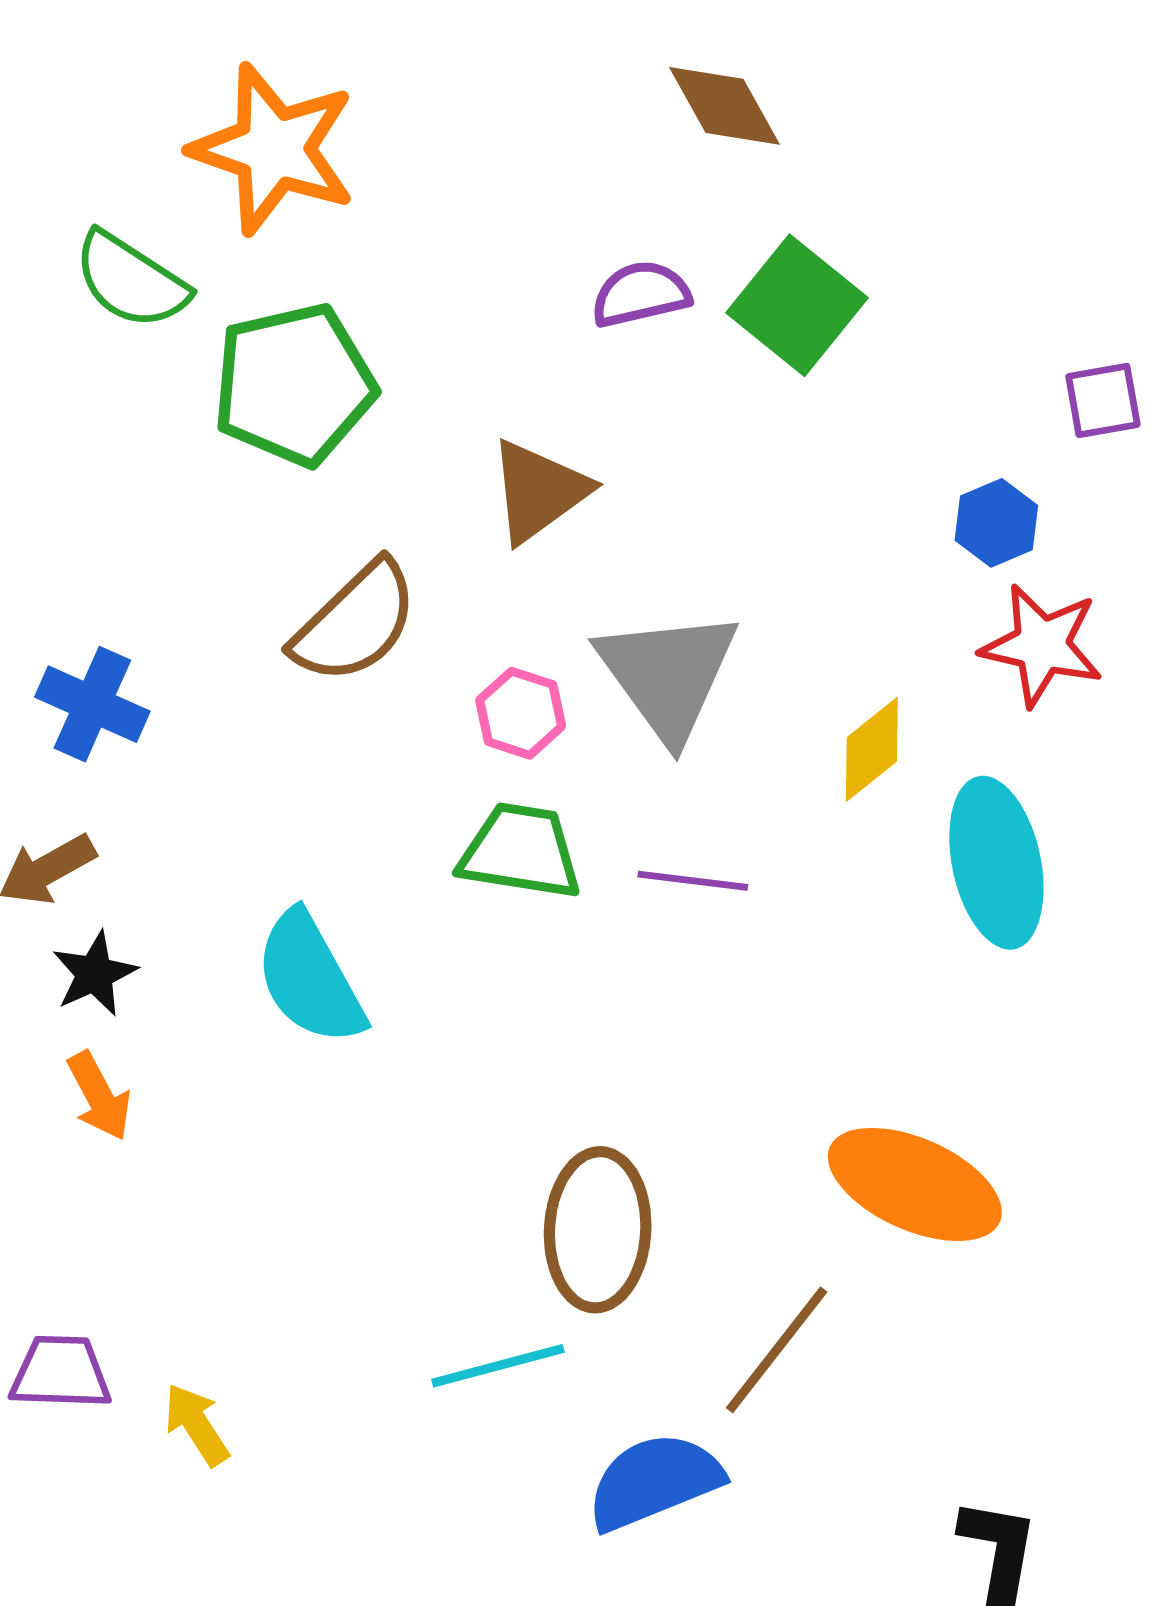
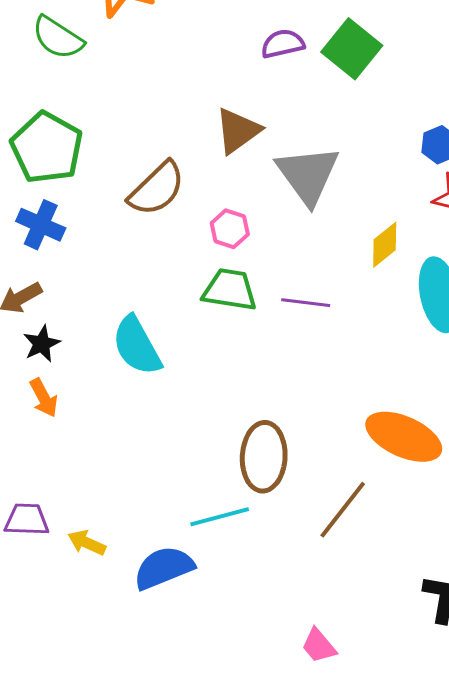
green pentagon: (294, 385) -> (47, 148), moved, turned -30
gray triangle: (668, 675) -> (308, 175), moved
yellow arrow: (197, 1425) -> (87, 543), turned -33
blue semicircle: (654, 1481) -> (164, 568), moved

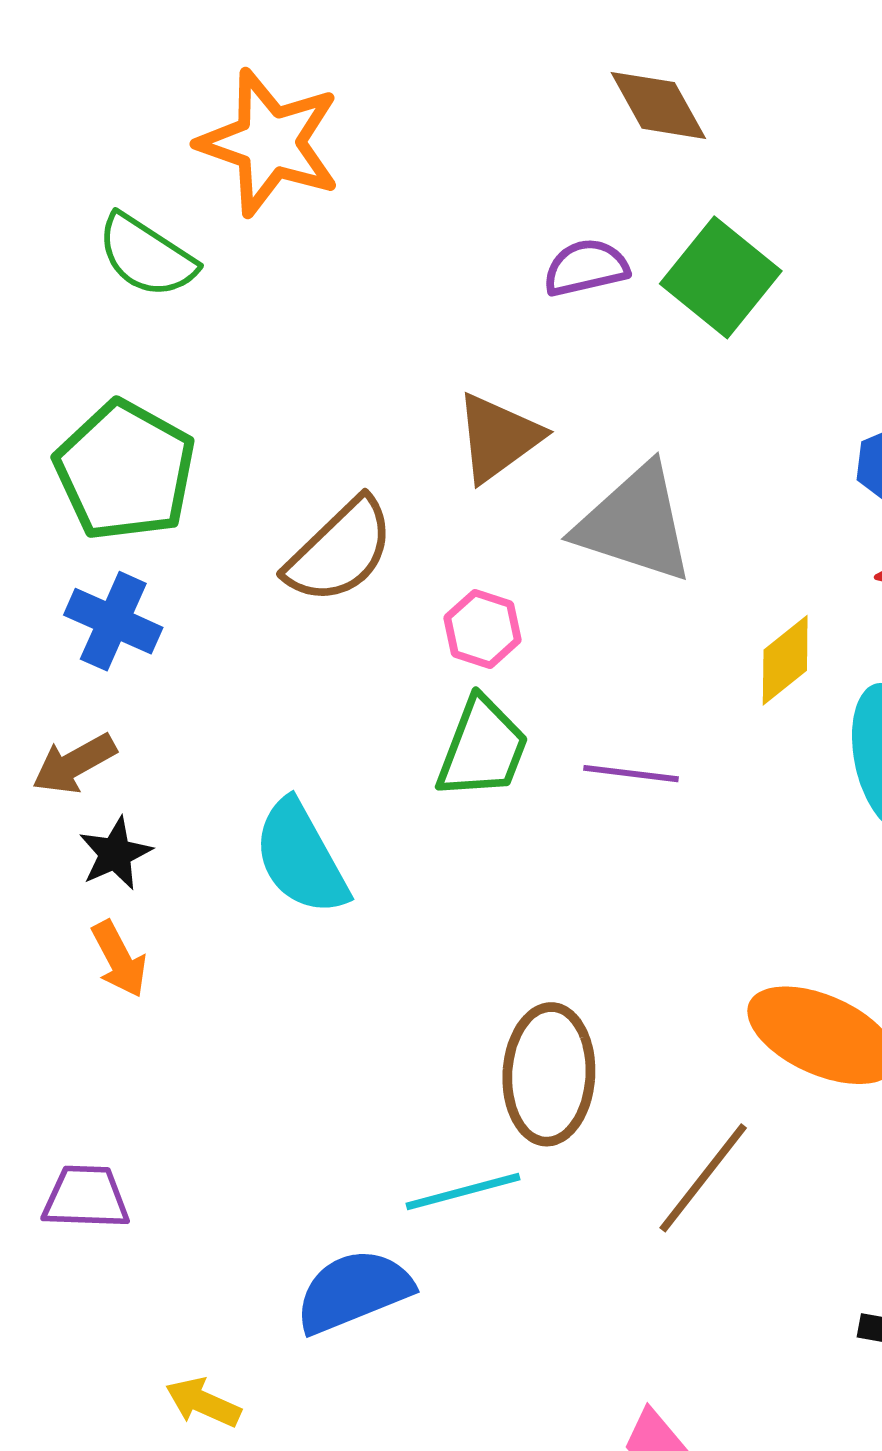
gray triangle: (308, 175) -> (635, 523), turned -36
green trapezoid: (230, 290) -> (482, 748), turned 102
yellow arrow: (87, 543) -> (203, 1402), moved

